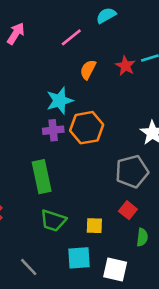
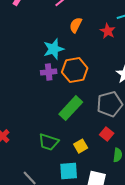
red star: (125, 66) -> (108, 31), moved
green rectangle: (42, 177) -> (71, 108), moved, turned 55
yellow square: (94, 226) -> (81, 146), turned -32

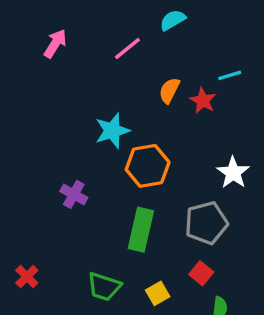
orange semicircle: (76, 25) -> (169, 90), moved
purple cross: (49, 72) -> (74, 194), moved, turned 35
green rectangle: (71, 108) -> (141, 230), turned -30

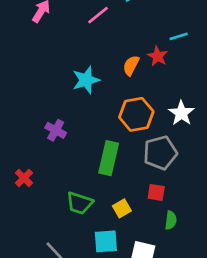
orange semicircle: (169, 90) -> (131, 65), moved
orange hexagon: (148, 166) -> (136, 114), moved
red square: (201, 273) -> (156, 192), turned -30
red cross: (27, 277) -> (24, 178), moved

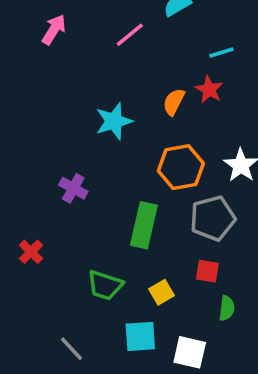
cyan line: (179, 36) -> (221, 52), moved

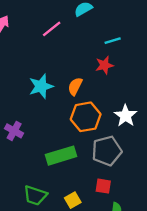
red star: (209, 90) -> (104, 65), turned 30
orange semicircle: (174, 102) -> (75, 86), moved
green rectangle: (144, 225) -> (61, 156), turned 60

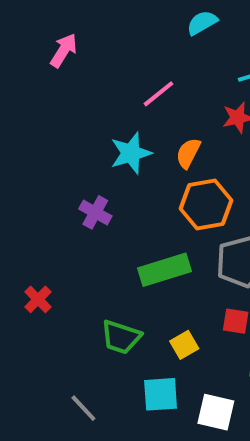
pink line: (52, 29) -> (159, 94), moved
purple cross: (14, 131) -> (95, 212), moved

